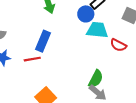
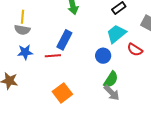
blue circle: (86, 14) -> (103, 56), moved
cyan trapezoid: (97, 30) -> (116, 34), turned -50

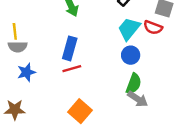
red semicircle: (135, 50) -> (153, 27), moved
red line: (53, 56) -> (72, 69), moved
blue circle: (103, 56) -> (131, 55), moved

